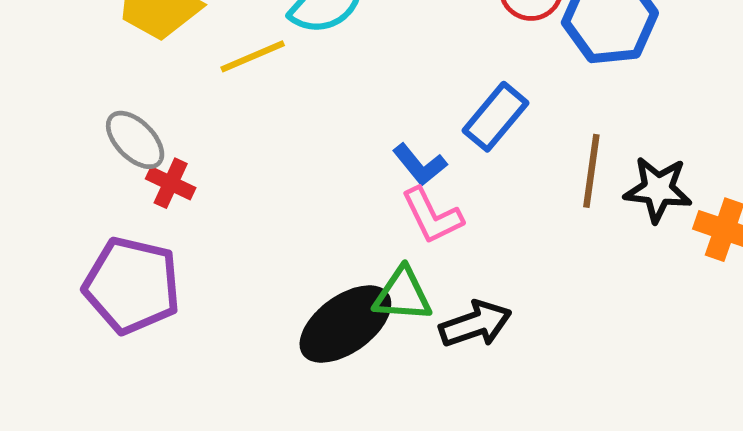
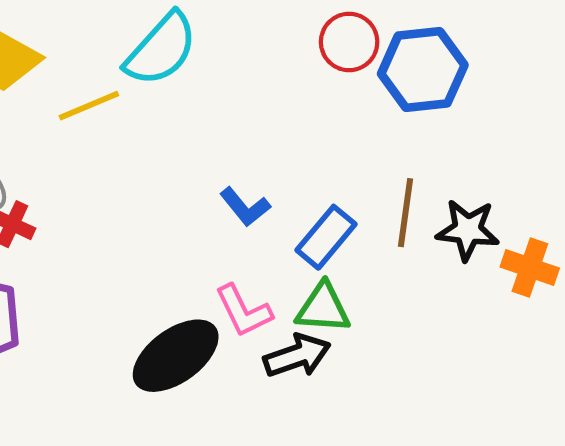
blue rectangle: (495, 117) -> (326, 237), moved
pink L-shape: (432, 216) -> (244, 311), moved
green triangle: (403, 295) -> (323, 308), moved

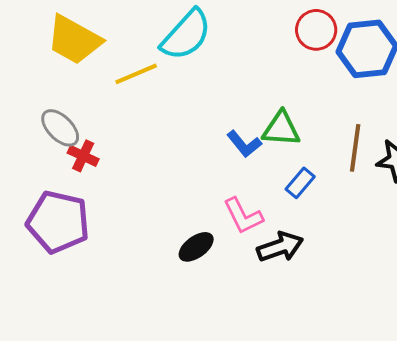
blue rectangle: (326, 237) -> (300, 183), moved, size x0.7
green triangle: (323, 308) -> (281, 129), moved
black ellipse: (176, 356) -> (196, 247), size x0.6

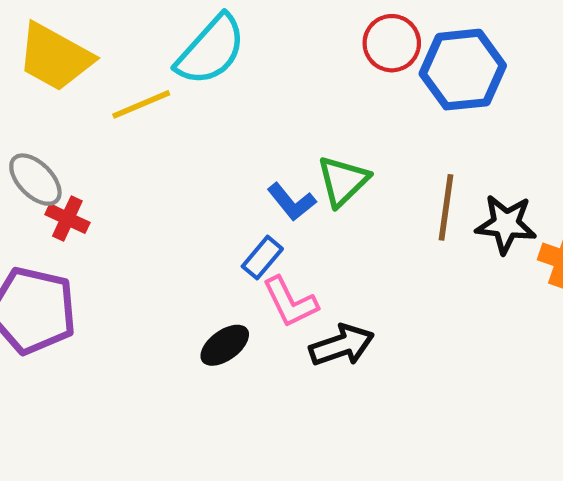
green triangle: (281, 129) -> (343, 181), turned -48
blue rectangle: (300, 183) -> (262, 258), moved

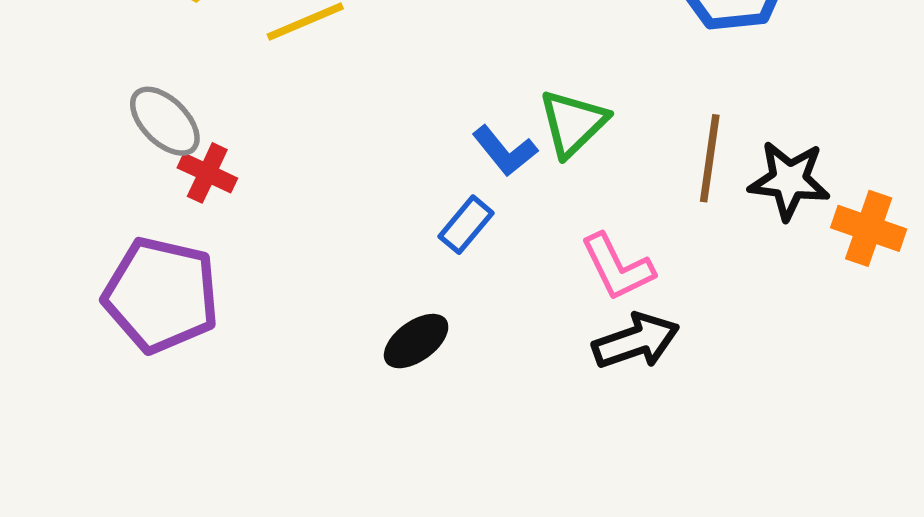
pink L-shape: (290, 302) -> (617, 267), moved
black arrow: (342, 345) -> (636, 341), moved

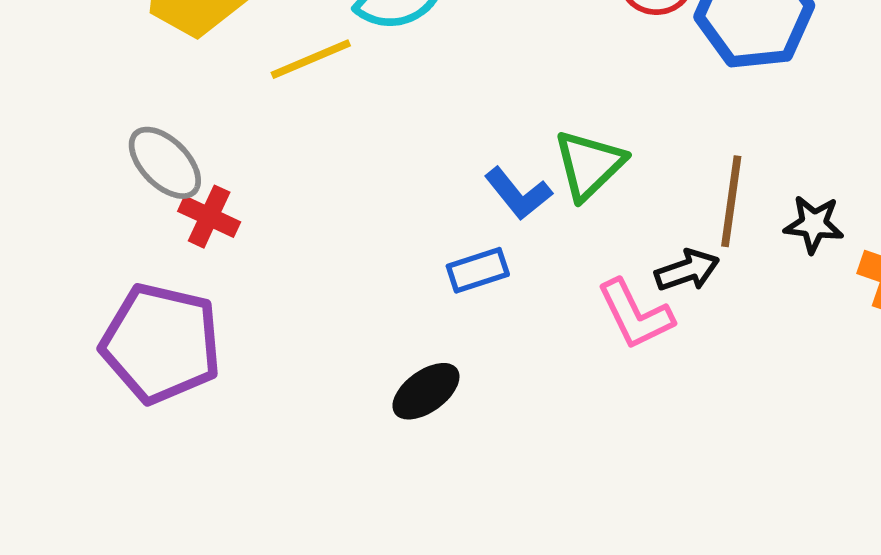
black star: (789, 180) -> (814, 224), size x0.7
blue rectangle: (466, 225) -> (478, 270), turned 32
black arrow: (636, 341) -> (687, 270), moved, size x0.7

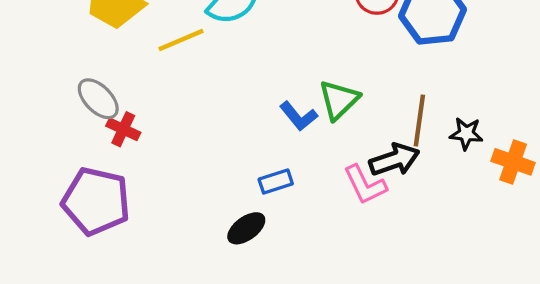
blue rectangle: (478, 270) -> (276, 181), moved
black arrow: (687, 270) -> (394, 160), size x1.4

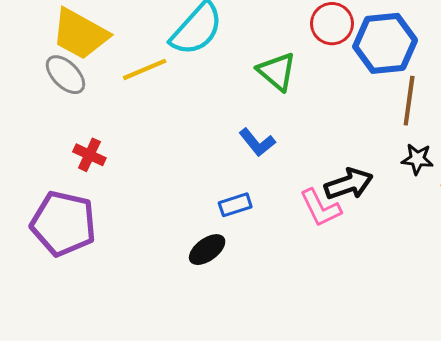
gray ellipse: (98, 99) -> (65, 75), moved
green triangle: (339, 100) -> (277, 72), moved, turned -36
brown line: (419, 121) -> (409, 101), moved

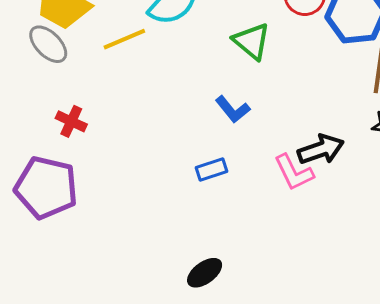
black ellipse: (207, 250) -> (205, 273), moved

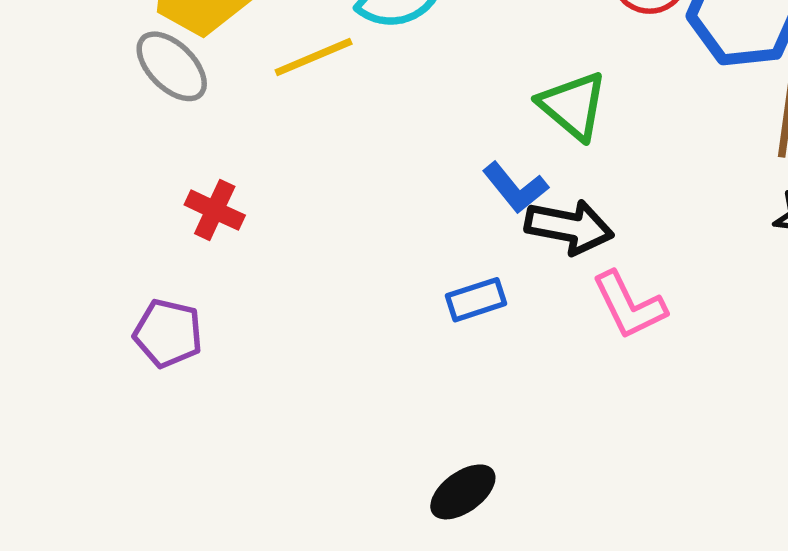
green triangle: (252, 41) -> (573, 106), moved
black arrow: (321, 149) -> (569, 227), moved, turned 30
purple pentagon: (46, 188) -> (168, 333), size x0.6

